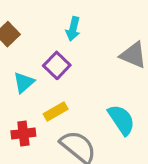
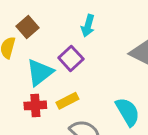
cyan triangle: (24, 83) -> (40, 72), size x1.4
red cross: (23, 134) -> (35, 105), moved

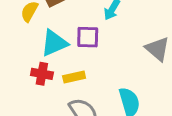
purple square: (71, 58) -> (88, 37), turned 30

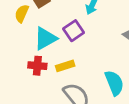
purple square: (88, 37) -> (74, 31), turned -30

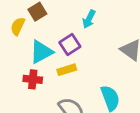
yellow rectangle: (65, 66) -> (67, 70), moved

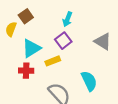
purple square: (70, 45) -> (63, 41), moved

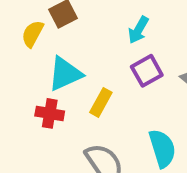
purple square: (63, 41) -> (147, 71), moved
yellow rectangle: (53, 61) -> (101, 102), turned -48

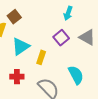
cyan arrow: (138, 30) -> (68, 13), moved
red cross: (50, 113) -> (17, 77), moved

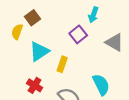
purple square: (61, 38) -> (78, 34), moved
red cross: (17, 77) -> (35, 85), turned 32

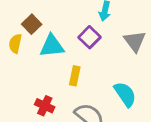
gray triangle: (115, 42) -> (135, 41), turned 30
cyan triangle: (39, 51) -> (52, 46), moved, turned 35

